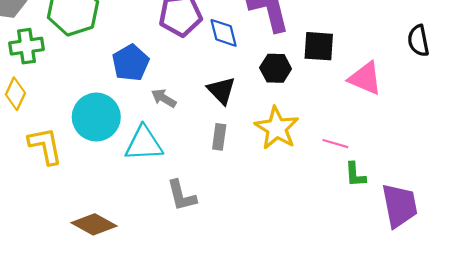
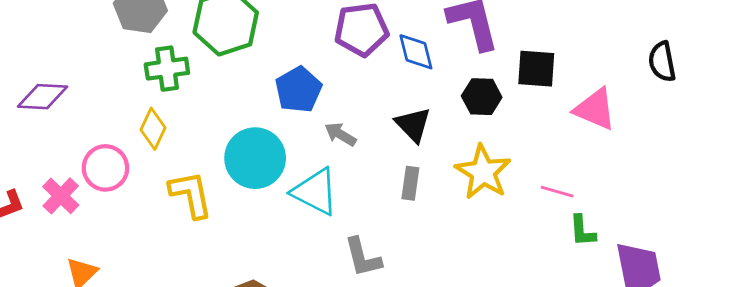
cyan triangle: (144, 144) -> (315, 192), turned 30

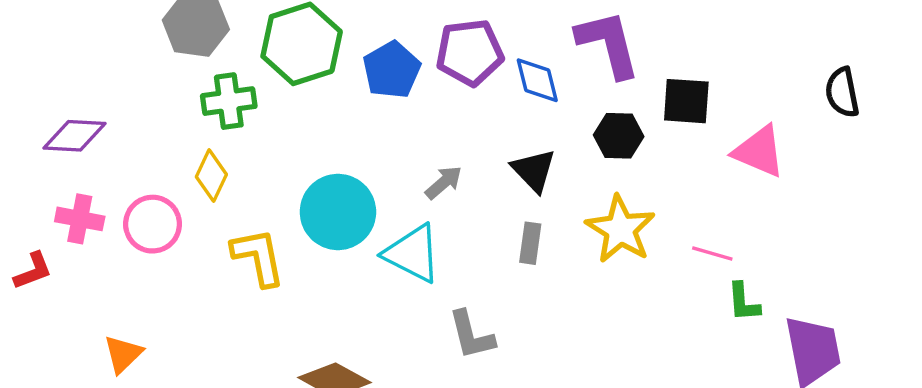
blue pentagon: (298, 90) -> (392, 70), moved
gray arrow: (340, 134) -> (444, 183), turned 108
pink cross: (61, 196) -> (80, 219), moved, turned -33

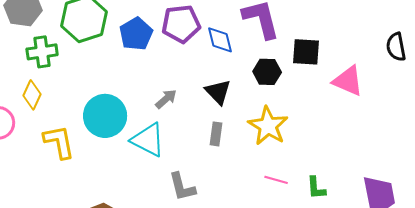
pink line: (712, 254) -> (276, 180), moved
green L-shape: (743, 302) -> (316, 188), moved

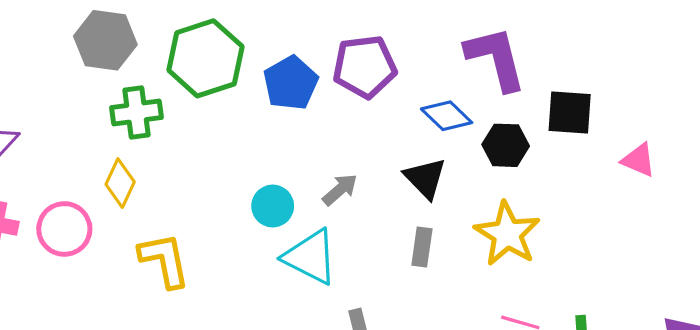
blue diamond: (220, 40) -> (447, 116), moved, turned -32
pink triangle: (348, 81) -> (638, 160), size x0.7
cyan circle: (105, 116) -> (273, 206), moved, size x0.6

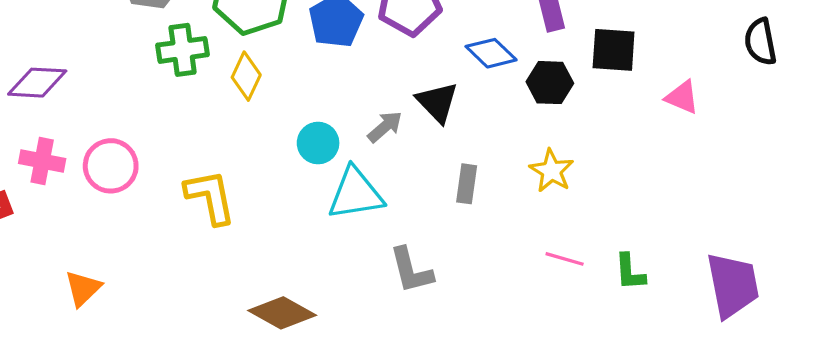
black triangle: (425, 178) -> (437, 102), moved
yellow diamond: (120, 183) -> (246, 76), moved
yellow star: (507, 234) -> (552, 171), size x0.7
cyan triangle: (310, 257) -> (356, 194), turned -36

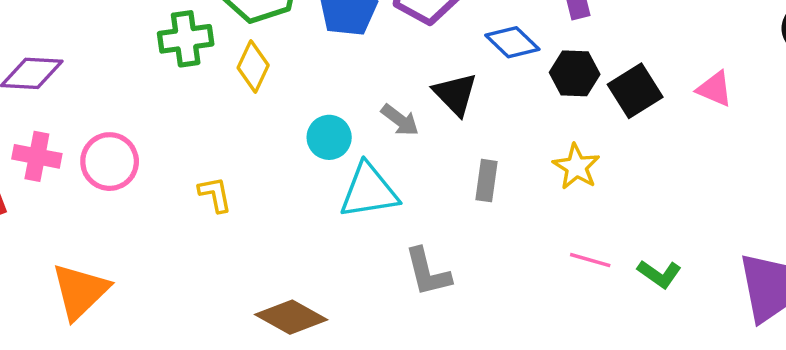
black square: (614, 50) -> (635, 91), moved, turned -36
gray arrow: (385, 127) -> (400, 120), turned 78
yellow L-shape: (210, 197) -> (215, 194), size x0.6
green L-shape: (630, 272) -> (659, 274), turned -51
orange triangle: (83, 288) -> (80, 291), size x1.5

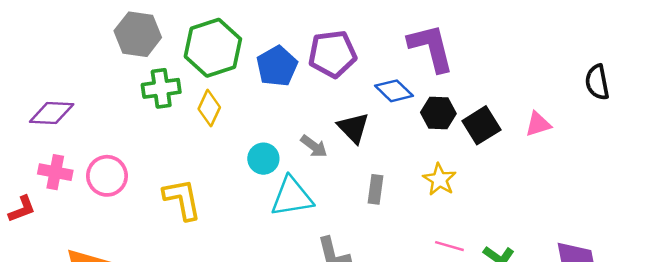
pink triangle: (715, 89) -> (538, 124), turned -40
yellow L-shape: (215, 194) -> (182, 199), size x1.6

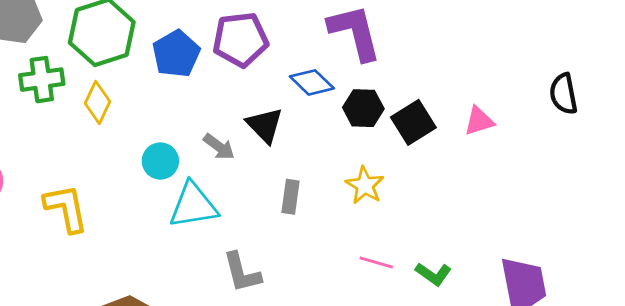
black semicircle: (597, 82) -> (563, 94), moved

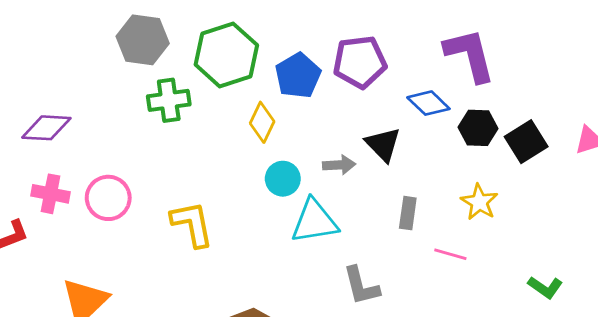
yellow diamond: (97, 102) -> (262, 122), moved
gray arrow: (219, 147) -> (339, 165), turned -40
pink line: (376, 263) -> (450, 254), moved

